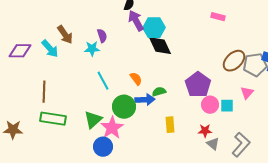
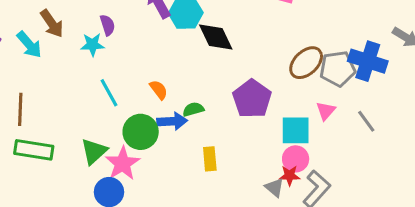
black diamond: (160, 46) -> (216, 37), moved
pink circle: (210, 105) -> (296, 159), moved
cyan square: (227, 106) -> (296, 130), size x1.5
red star: (205, 131) -> (290, 175), moved

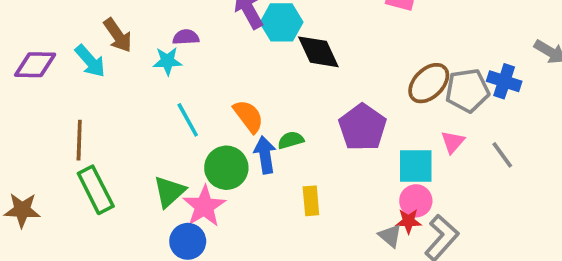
purple semicircle: (107, 25) -> (186, 37), turned -75
blue cross: (368, 61) -> (504, 81), size x0.7
orange semicircle: (159, 90) -> (248, 116), size x1.4
blue arrow: (172, 121) -> (265, 155), turned -96
green rectangle: (34, 150) -> (96, 190), turned 54

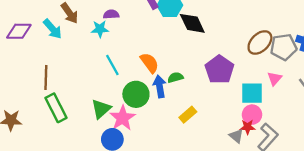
yellow rectangle: (311, 201) -> (188, 115), turned 54

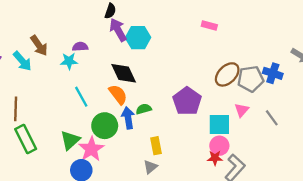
black diamond: (192, 23) -> (124, 73), moved
yellow rectangle: (188, 115) -> (156, 146), turned -60
gray triangle: (236, 136) -> (150, 167), moved, turned 40

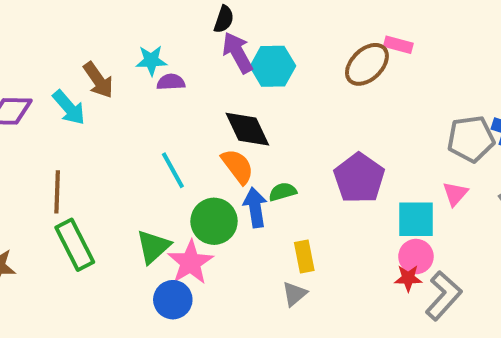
cyan star: (69, 61) -> (151, 60), moved
brown ellipse: (227, 74) -> (367, 64), moved

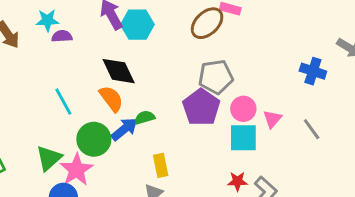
gray pentagon: (471, 139) -> (216, 77), moved
blue arrow: (255, 208) -> (124, 129), turned 60
pink circle: (416, 257) -> (243, 109), moved

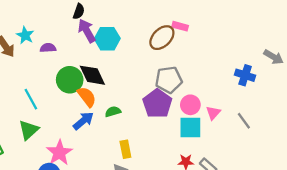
cyan star: (47, 20) -> (25, 35), moved, turned 30
cyan line: (63, 102) -> (31, 99), moved
blue arrow: (124, 129) -> (83, 121), moved
green circle: (94, 139) -> (70, 80), moved
green triangle: (49, 158) -> (29, 130), moved

